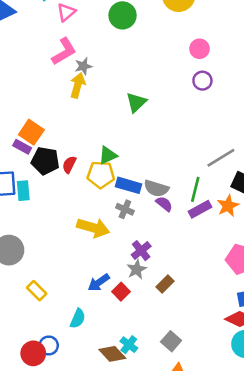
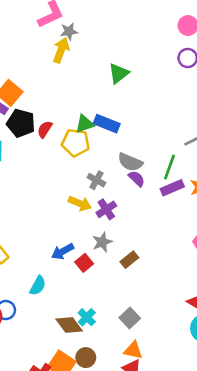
blue rectangle: (129, 185) -> (107, 124), moved
yellow arrow: (93, 228) -> (80, 203), moved, size x0.7
purple cross: (141, 251) -> (106, 209), moved

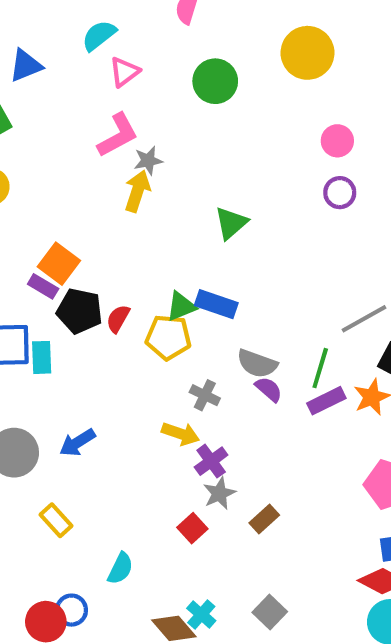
purple cross: (106, 209) -> (211, 461), moved
blue arrow: (63, 251) -> (77, 443), moved

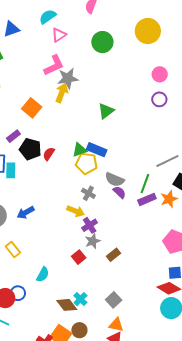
gray star: (148, 161) -> (68, 78), size x1.5
orange square: (59, 264) -> (32, 108), moved
purple rectangle: (43, 286) -> (13, 136), turned -72
yellow pentagon: (168, 337) -> (86, 163), moved

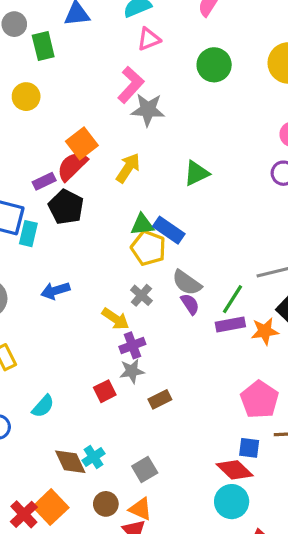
pink L-shape: (54, 65) -> (131, 85), turned -35
yellow arrow: (62, 93) -> (128, 168), moved
red semicircle: (49, 154) -> (72, 166), moved, size x1.5
blue arrow: (26, 213) -> (55, 291), moved
brown circle: (79, 330) -> (106, 504), moved

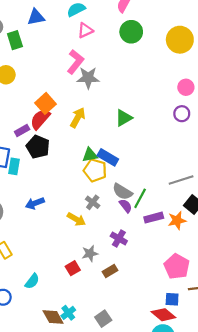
green circle: (214, 65) -> (131, 32), moved
green line: (233, 299) -> (140, 198), moved
purple cross: (132, 345) -> (119, 239), moved, turned -35

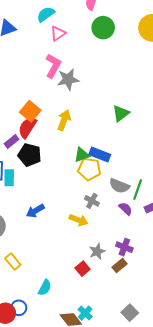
green triangle: (124, 118) -> (121, 113), moved
purple semicircle: (126, 206) -> (125, 209), moved
purple cross: (119, 239) -> (124, 247), moved
gray square: (103, 319) -> (130, 313), moved

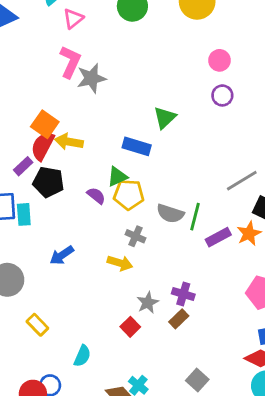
yellow arrow: (64, 120) -> (69, 142), moved, turned -96
blue rectangle: (100, 154) -> (137, 146), moved
purple semicircle: (125, 209) -> (96, 196), moved

